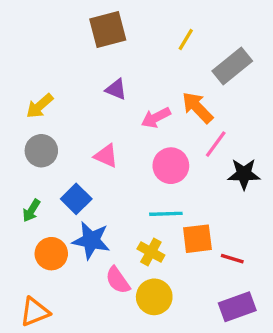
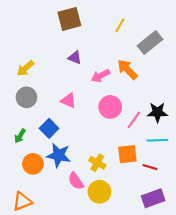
pink line: (216, 144) -> (134, 120), moved
cyan line: (166, 214) -> (157, 140), moved

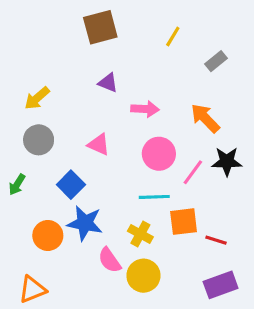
gray rectangle: (150, 43) -> (216, 61), size x0.6
orange arrow: (127, 69) -> (205, 118), moved
pink arrow: (101, 76) -> (145, 109), turned -150
green arrow: (20, 136) -> (17, 185), moved
cyan line: (157, 140) -> (154, 197), moved

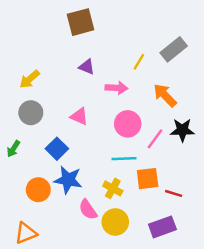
yellow line: (173, 36) -> (139, 62), moved
gray rectangle: (216, 61) -> (174, 49), size x1.5
purple rectangle: (221, 285) -> (162, 227), moved

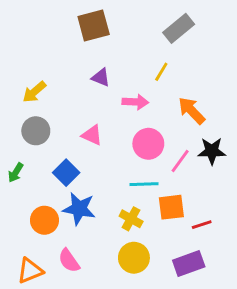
gray rectangle: (174, 49) -> (179, 28), moved
red line: (174, 193) -> (202, 225), turned -35
pink semicircle: (88, 210) -> (69, 261), moved

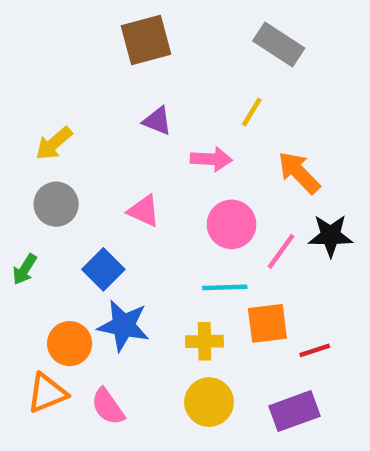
gray rectangle: (179, 28) -> (279, 44), turned 72
yellow cross: (131, 219) -> (205, 341), turned -30
orange triangle: (30, 271) -> (47, 393), moved

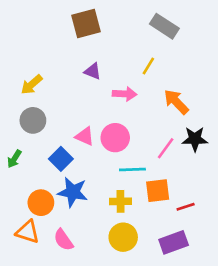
pink triangle: (144, 211) -> (85, 136), moved
pink circle: (232, 224) -> (115, 138), moved
orange triangle: (47, 393) -> (28, 232), turned 40

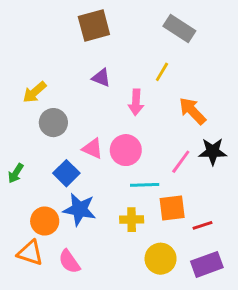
pink arrow: (125, 94) -> (136, 102), turned 90
gray circle: (33, 120) -> (53, 123), moved
yellow circle: (123, 237) -> (161, 259), moved
purple rectangle: (174, 242) -> (207, 264), moved

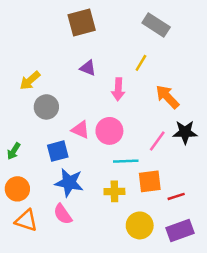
blue square: (66, 173) -> (58, 151), turned 30
orange circle: (45, 221) -> (17, 189), moved
pink semicircle: (69, 262) -> (63, 214), moved

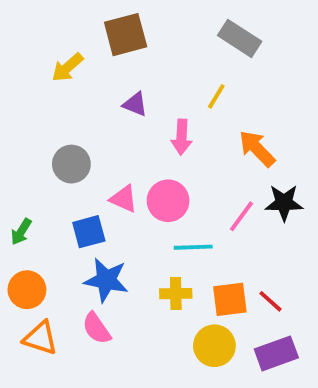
yellow arrow: (30, 80) -> (68, 67), moved
orange square: (150, 181) -> (230, 299), moved
red line: (176, 196) -> (270, 301), turned 60

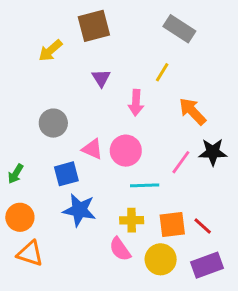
purple triangle: (135, 104) -> (101, 78), turned 36
pink semicircle: (97, 328) -> (120, 249), moved

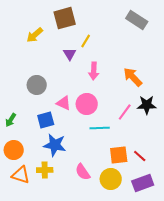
gray rectangle: (179, 29) -> (137, 20), moved
yellow line: (162, 72) -> (86, 41), moved
yellow cross: (132, 220) -> (45, 170), moved

